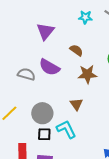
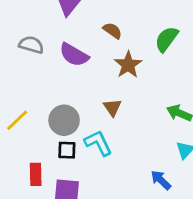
gray semicircle: (26, 74) -> (31, 45), moved
brown star: (87, 74) -> (128, 65), turned -30

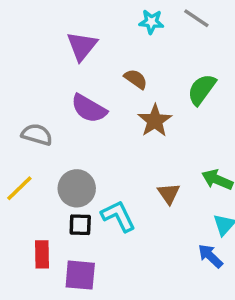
gray semicircle: (31, 45) -> (37, 135), moved
brown triangle: (112, 107) -> (169, 194), moved
blue arrow: (161, 180) -> (210, 256), moved

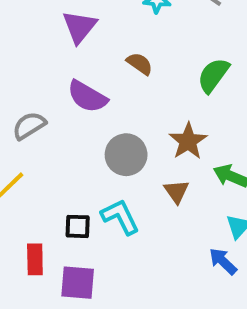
brown star: (155, 121) -> (188, 141), moved
gray semicircle: (37, 135) -> (29, 126), turned -48
gray circle: (77, 188) -> (126, 155), moved

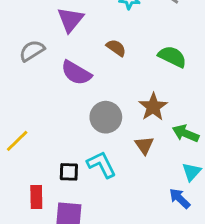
green semicircle: (213, 75) -> (172, 57), turned 80
gray semicircle: (29, 126) -> (32, 51), moved

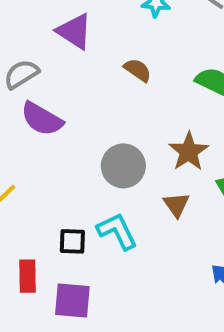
purple triangle: (70, 20) -> (74, 31), turned -36
purple semicircle: (76, 73) -> (42, 119), moved

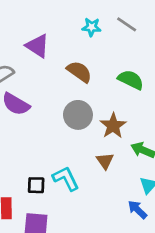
brown semicircle: (138, 70) -> (79, 72), size x1.4
gray circle: (123, 166) -> (78, 115), moved

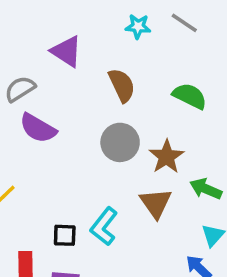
brown semicircle: (79, 72) -> (122, 85), turned 30
brown triangle: (105, 161) -> (156, 203), size x1.4
cyan L-shape: (66, 178) -> (104, 226), turned -116

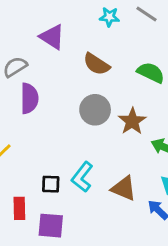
brown semicircle: (122, 85) -> (96, 64), turned 148
purple semicircle: (38, 128) -> (29, 98), turned -120
brown triangle: (156, 203) -> (124, 188), moved, turned -32

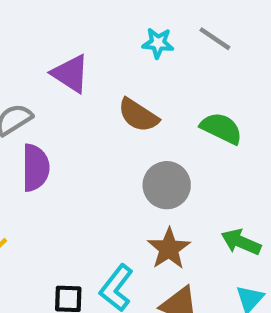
gray circle: (95, 110) -> (167, 185), moved
brown star: (132, 121) -> (169, 249), moved

